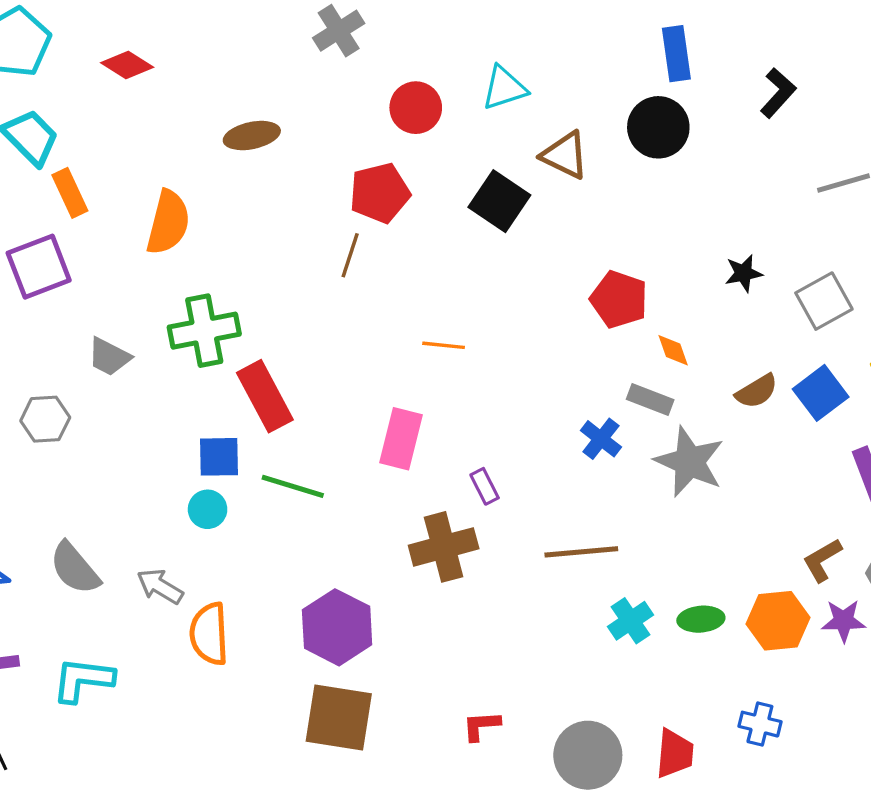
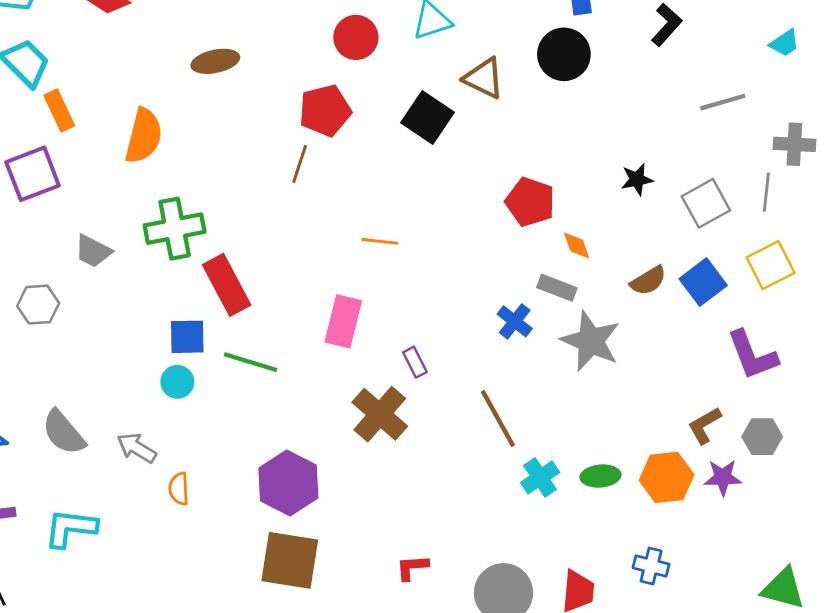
brown cross: (444, 547) -> (380, 414), turned -34
brown line: (581, 552) -> (498, 418), turned 66
orange semicircle: (209, 634) -> (179, 489), size x0.6

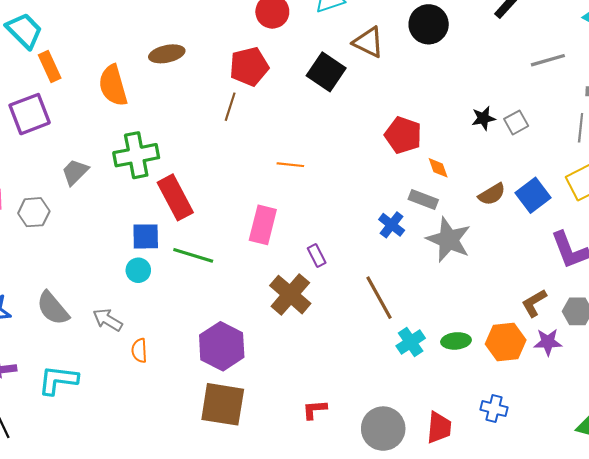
brown ellipse: (215, 61) -> (167, 54), moved
orange semicircle: (144, 136) -> (113, 86), turned 150
gray square: (706, 203) -> (516, 122), moved, size x0.7
gray trapezoid: (93, 251) -> (75, 172), turned 108

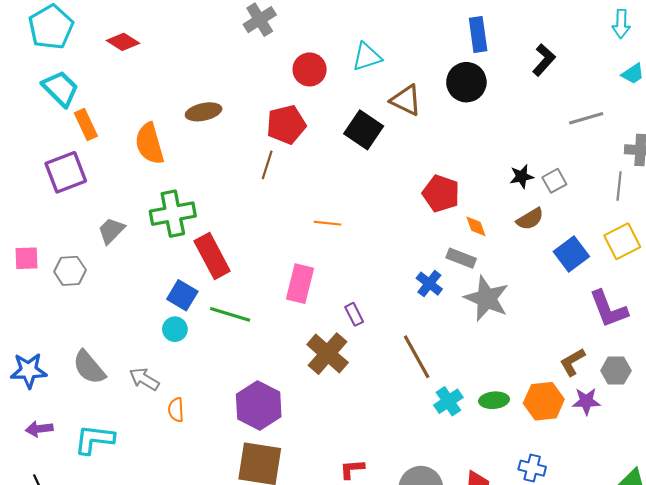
brown semicircle: (492, 194) -> (530, 219), moved
blue square: (146, 236) -> (182, 295), turned 32

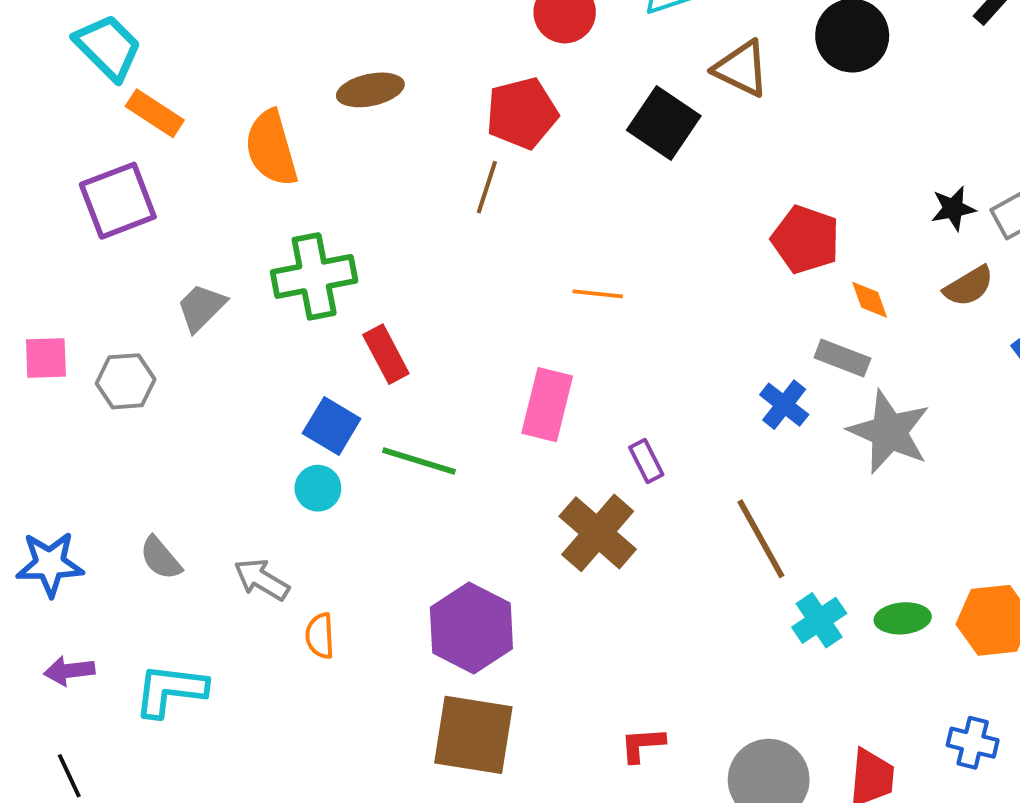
orange rectangle: (86, 125) -> (155, 113), turned -32
red rectangle: (212, 256) -> (386, 354), size x0.7
gray semicircle: (89, 367) -> (161, 558), size x0.7

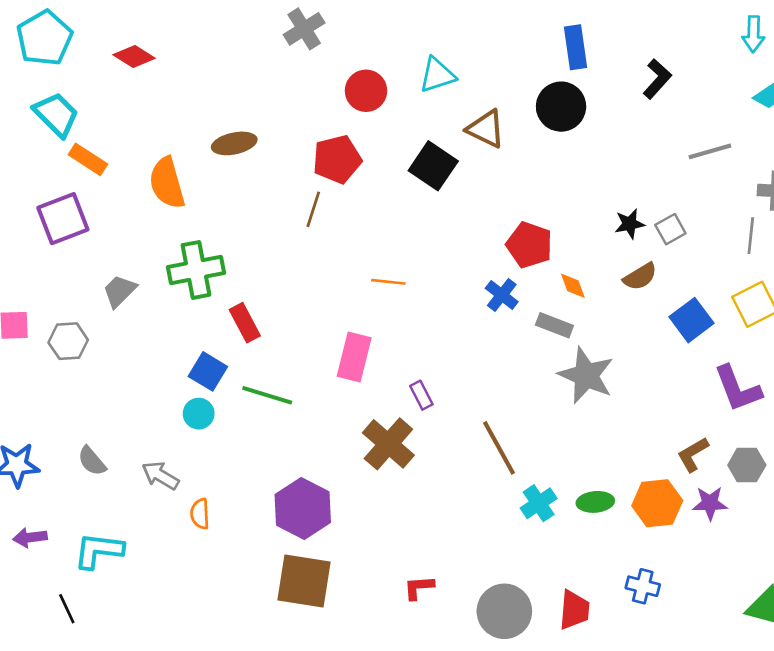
blue cross: (784, 405) -> (502, 295), moved
black line: (69, 776) -> (67, 609), moved

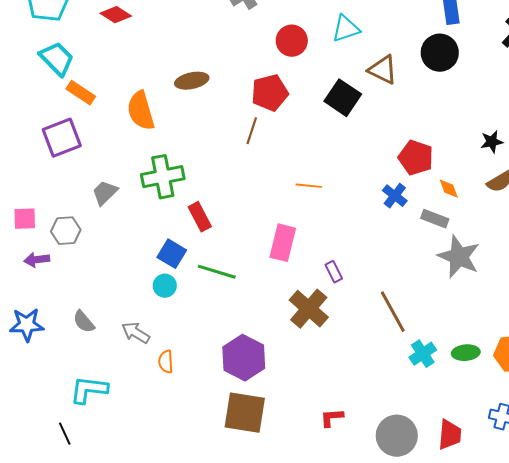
purple arrow: (30, 537) -> (37, 260), moved

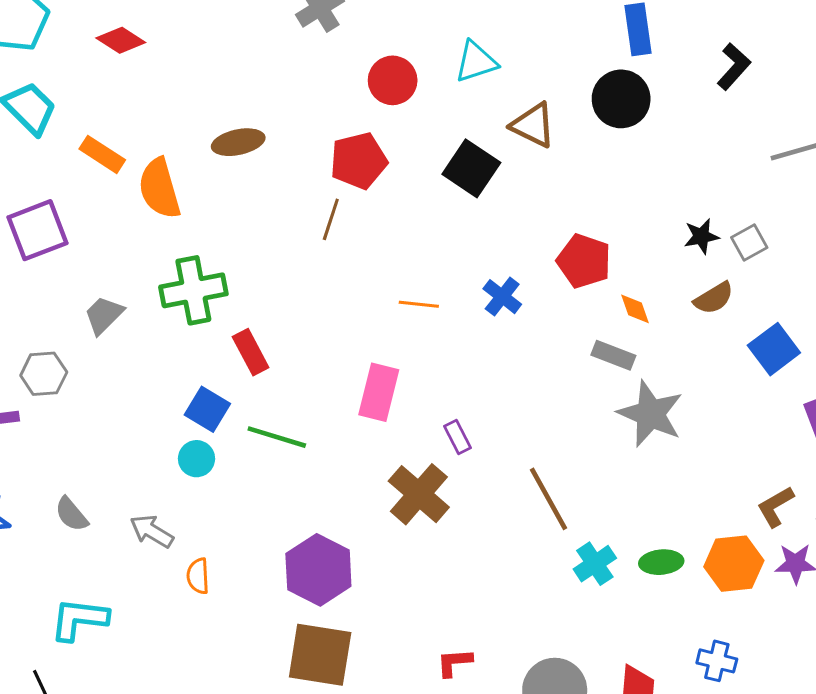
orange rectangle: (81, 93) -> (102, 154), moved
blue cross: (395, 196) -> (502, 297), moved

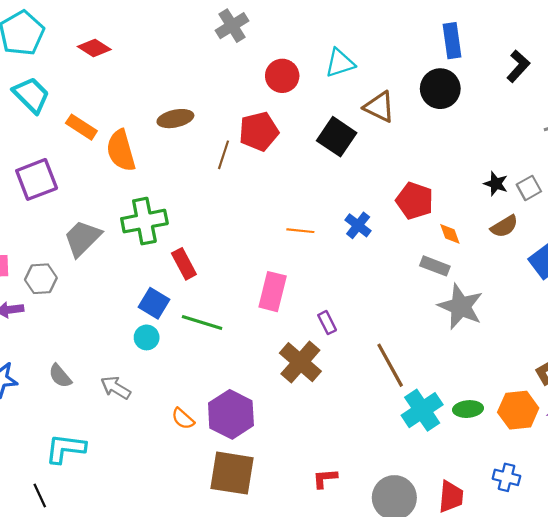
brown line: (331, 219) -> (223, 155), moved
black star: (701, 236) -> (496, 184), turned 30
gray trapezoid: (104, 315) -> (83, 238), size x1.4
cyan cross: (595, 564) -> (422, 410), size x1.4
orange semicircle: (198, 576) -> (183, 419), moved, turned -45

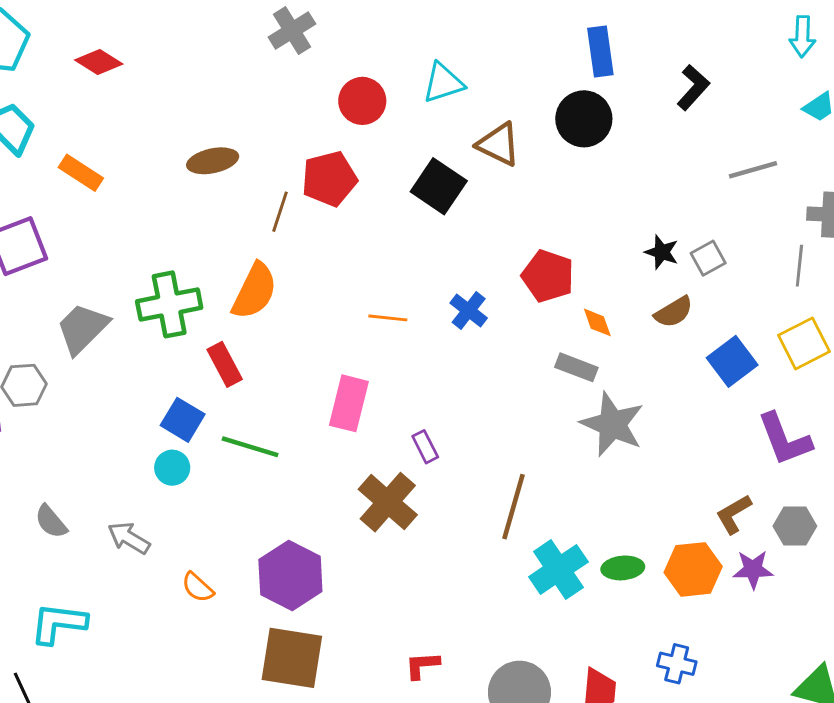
orange semicircle: (121, 151) -> (255, 291), moved, turned -138
brown line: (390, 365) -> (514, 507), turned 45
orange semicircle: (183, 419) -> (198, 587), moved

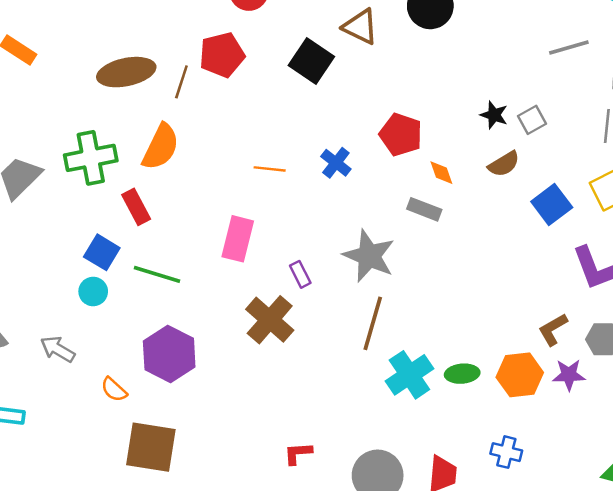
brown ellipse: (213, 161) -> (126, 72), moved, size x1.4
gray star: (612, 424) -> (369, 256), moved
purple hexagon: (290, 575) -> (169, 354), moved
brown square: (292, 658) -> (151, 447), moved

